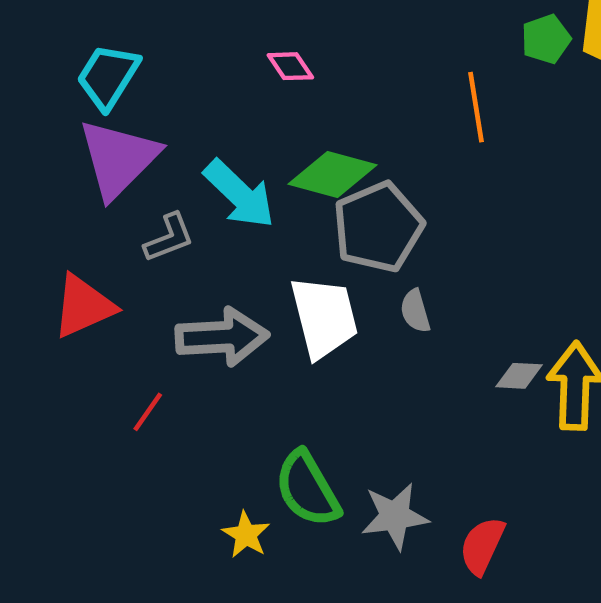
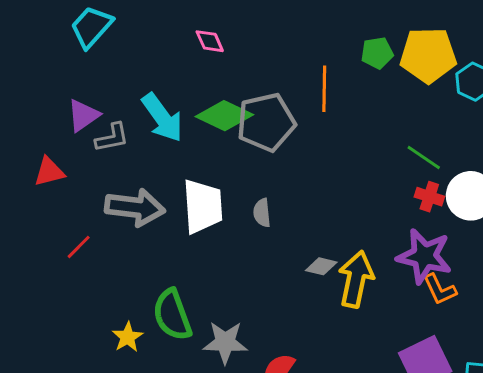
purple triangle: (118, 159) -> (83, 115), moved, size x0.6
gray pentagon: (378, 227) -> (266, 122), moved
red triangle: (83, 306) -> (49, 172), size x0.7

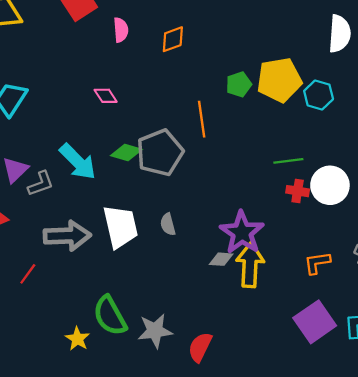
green diamond: (224, 116) -> (126, 153), size x0.7
green line: (424, 157) -> (288, 161), turned -32
purple star: (424, 256) -> (242, 233), moved, turned 30
orange L-shape: (440, 289) -> (317, 263), turned 116

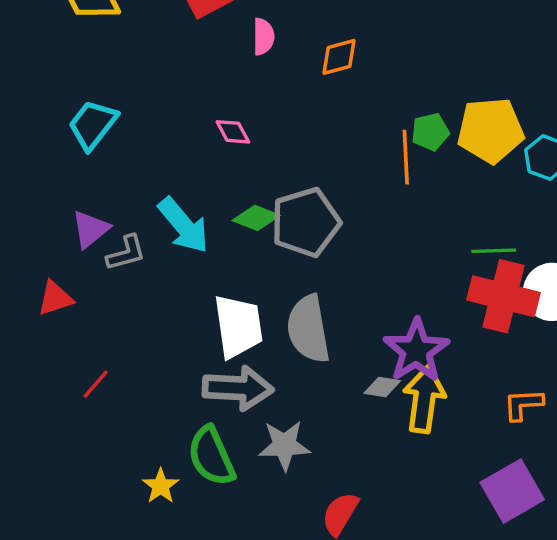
orange line: (202, 119) -> (406, 157), moved
red cross: (298, 191) -> (503, 296), size x2.0
gray semicircle: (168, 224) -> (308, 329), size x2.0
gray arrow: (67, 236) -> (238, 388), moved
gray star: (155, 331) -> (284, 445), moved

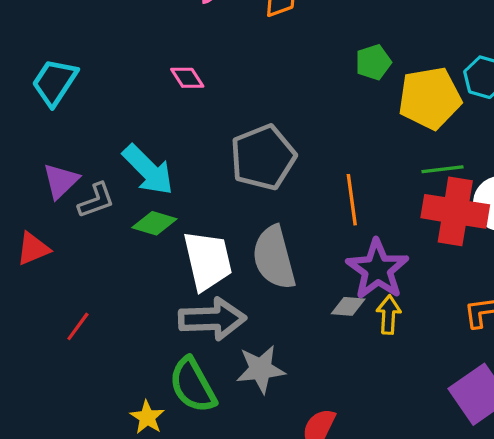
yellow pentagon: (491, 130) -> (430, 98), moved
orange line: (406, 157) -> (352, 200), moved
green diamond: (256, 218) -> (154, 223), moved
yellow arrow: (424, 399) -> (389, 315), size x0.6

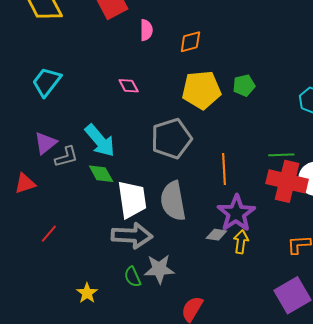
yellow pentagon: (430, 98) -> (201, 90), moved
green diamond: (154, 223) -> (101, 174), turned 40
green semicircle: (193, 385) -> (133, 277), moved, size x0.6

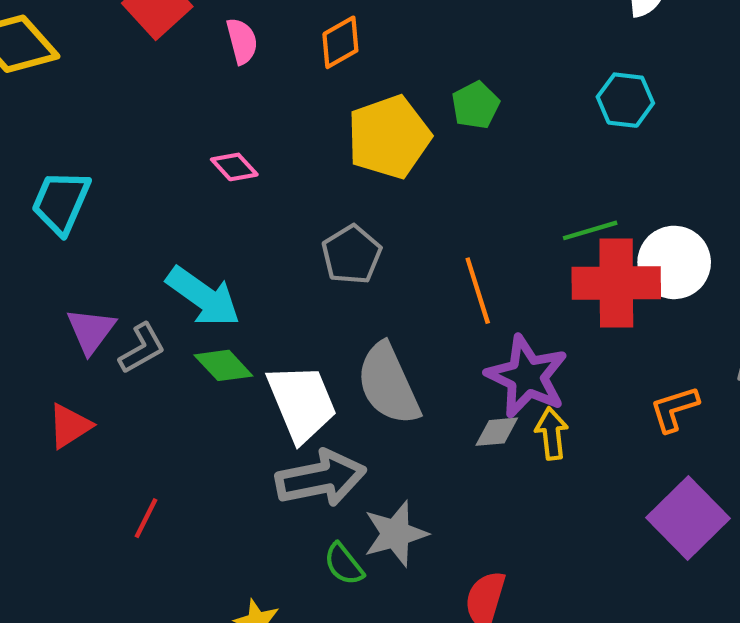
gray pentagon: (171, 139) -> (352, 255), size x0.7

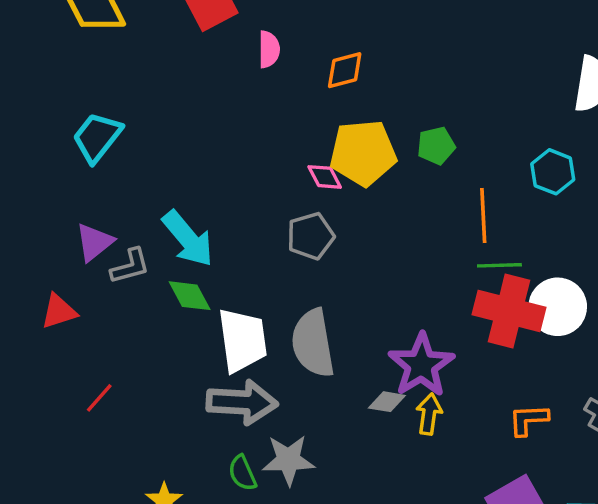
pink diamond: (234, 167) -> (325, 177), moved
orange line: (478, 291) -> (483, 216), moved

